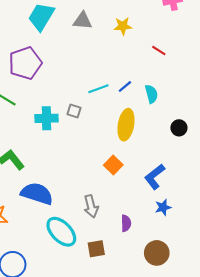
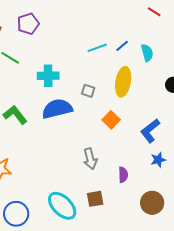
purple pentagon: (25, 63) -> (28, 24), size x0.7
gray square: (74, 111) -> (88, 91), moved
blue semicircle: (37, 194) -> (57, 109), moved, turned -32
cyan ellipse: (61, 232) -> (62, 206), moved

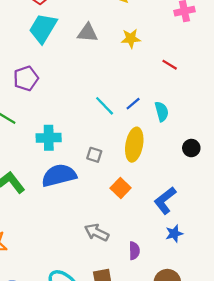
cyan line: (97, 48) -> (105, 106), turned 66
gray arrow: (90, 159) -> (97, 232), turned 130

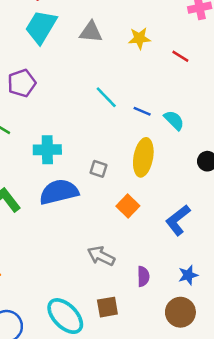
red line: (170, 65) -> (180, 56), moved
blue line: (133, 104) -> (142, 111), turned 63
cyan line: (105, 106) -> (106, 97), moved
cyan semicircle: (162, 112) -> (174, 120), turned -30
blue star: (174, 234) -> (188, 275), moved

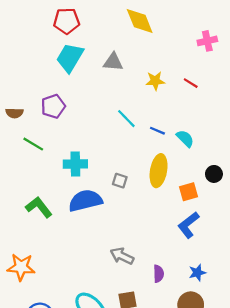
yellow star: (139, 38) -> (155, 81), moved
orange square: (128, 206) -> (188, 192), moved, turned 30

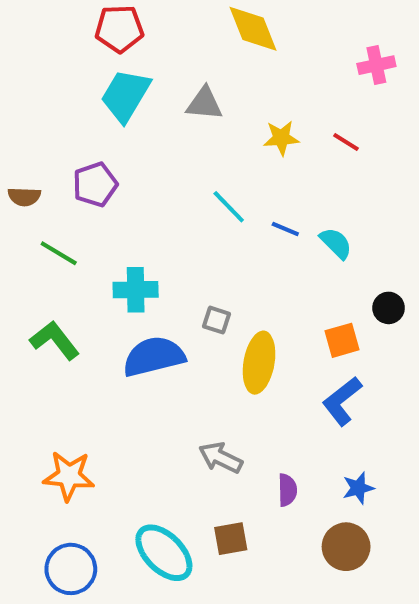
yellow ellipse: (159, 171) -> (259, 363), moved
green L-shape: (39, 207) -> (55, 340), moved
orange star: (21, 267) -> (69, 476), moved

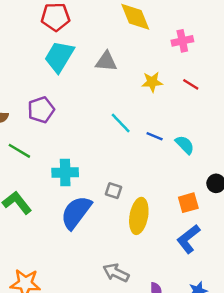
pink cross: (376, 65) -> (182, 41), moved
blue semicircle: (154, 356) -> (76, 212), turned -39

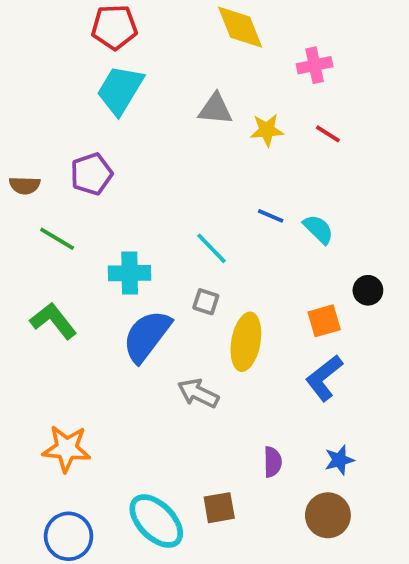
gray triangle: (106, 61) -> (215, 109), moved
cyan line: (121, 123) -> (212, 248), moved
gray arrow: (116, 273) -> (198, 393), moved

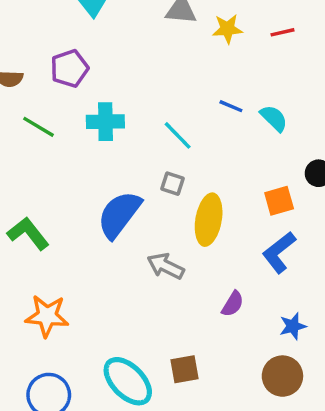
red line: (328, 134) -> (282, 32), turned -45
cyan cross: (130, 273) -> (105, 122), moved
green L-shape: (53, 321) -> (28, 233), moved
purple semicircle: (273, 462) -> (233, 304), moved, turned 32

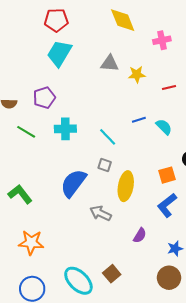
red line: (282, 32) -> (169, 88), moved
blue line: (231, 106) -> (139, 120), turned -40
brown square: (185, 369) -> (112, 274), turned -30

